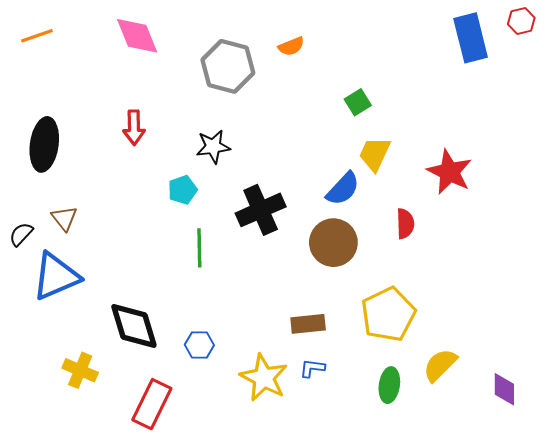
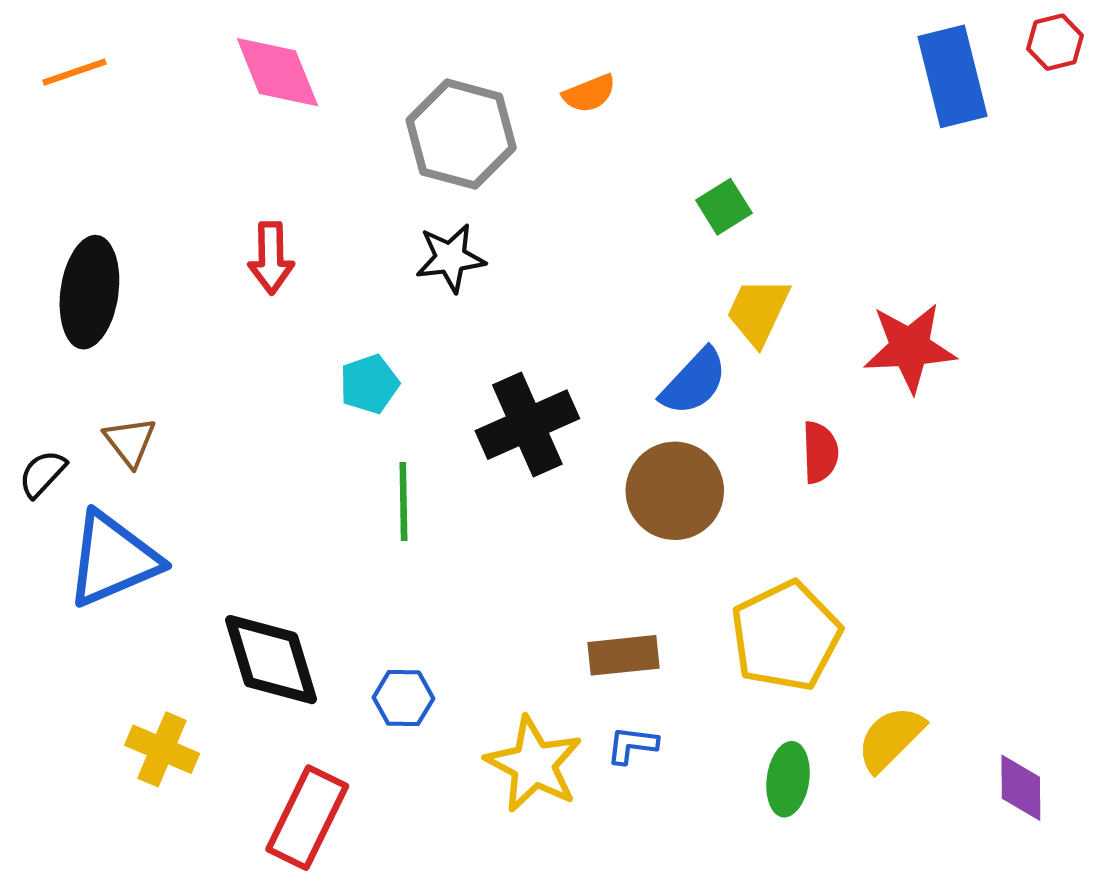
black star: (213, 147) -> (450, 258), moved
red star: (449, 172) -> (910, 348), turned -30

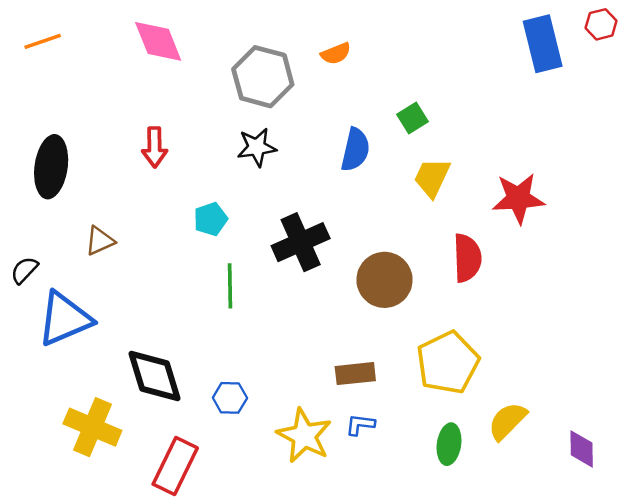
blue semicircle: (694, 382) -> (355, 150), moved, turned -30
brown triangle: (130, 442) -> (100, 241), moved, turned 44
red semicircle: (820, 452) -> (467, 258), size x1.4
yellow cross: (162, 749) -> (92, 427), size x1.4

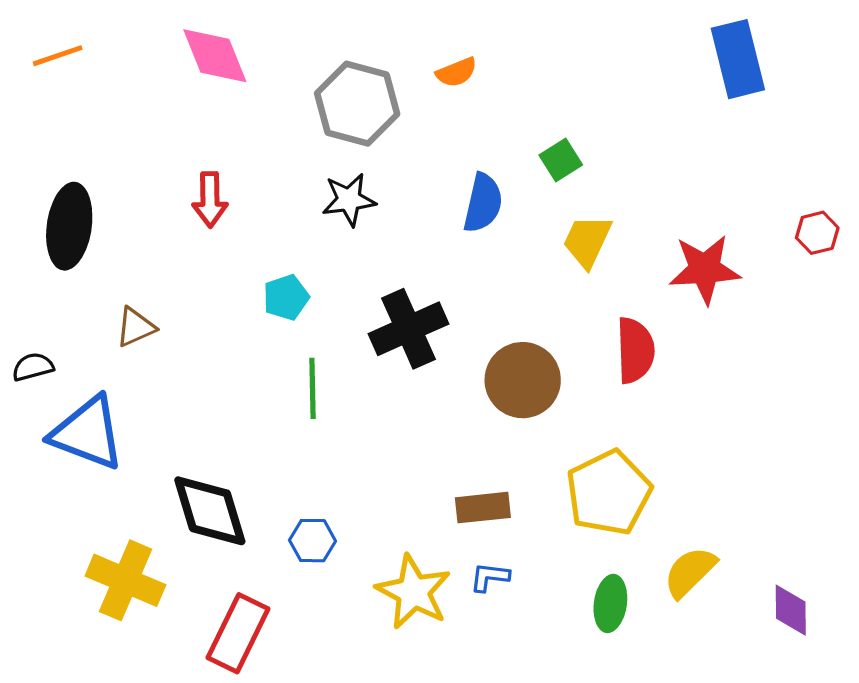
red hexagon: (601, 24) -> (817, 233), moved
black semicircle: (24, 270) -> (33, 367), turned 32
blue triangle: (64, 319) -> (87, 433), turned 44

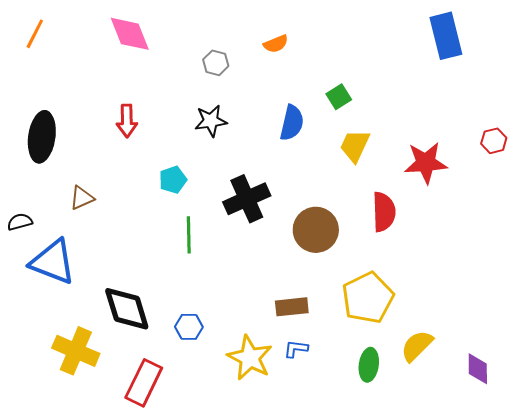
orange line: (58, 56) -> (35, 34), turned -44
gray hexagon: (357, 104) -> (216, 63), size x0.5

